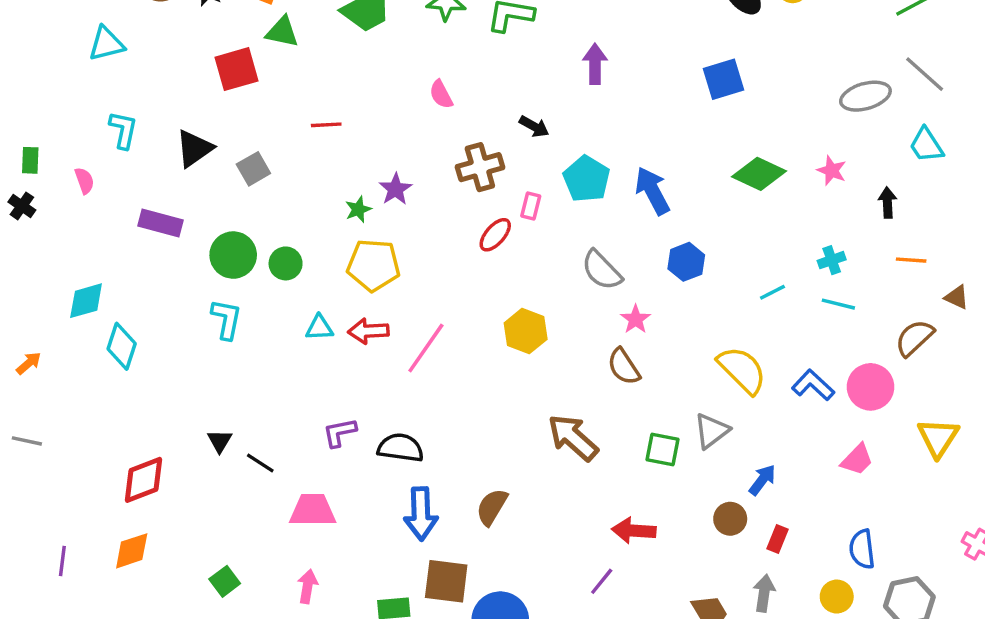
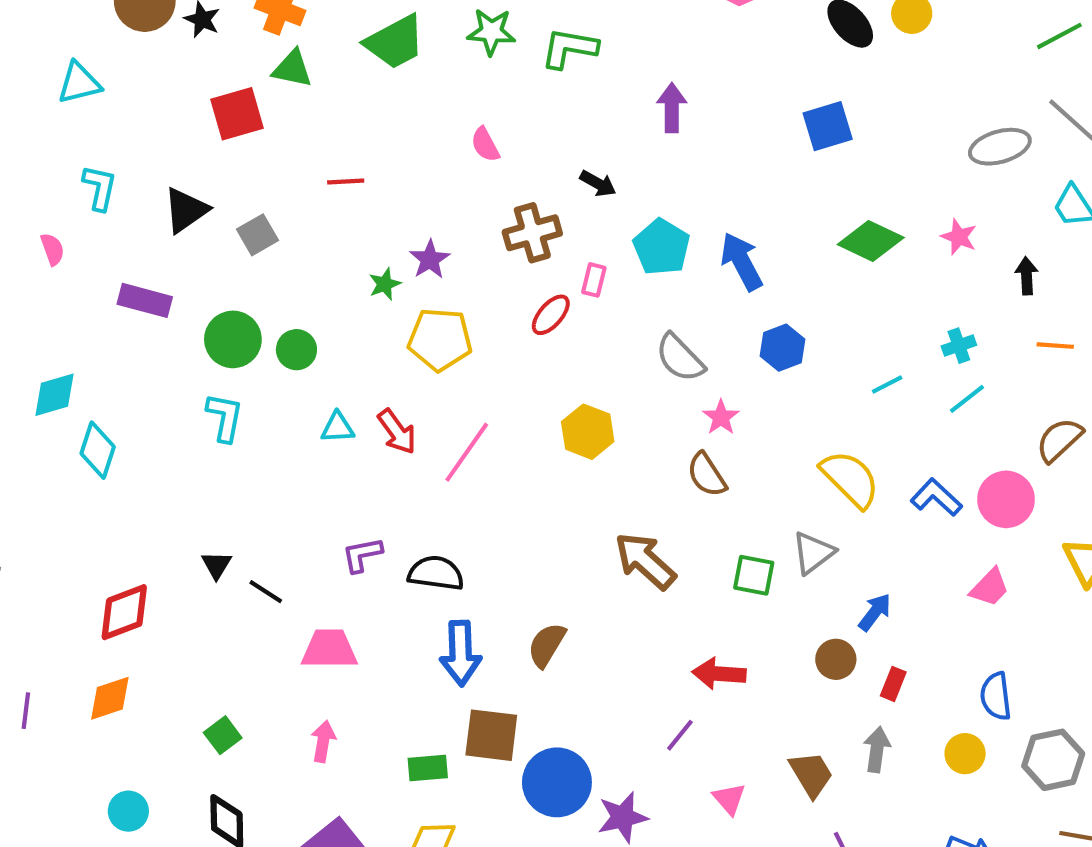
yellow pentagon: (373, 265) -> (440, 339), moved
cyan line: (838, 304) -> (967, 399), turned -52
red arrow: (368, 331) -> (397, 432), turned -123

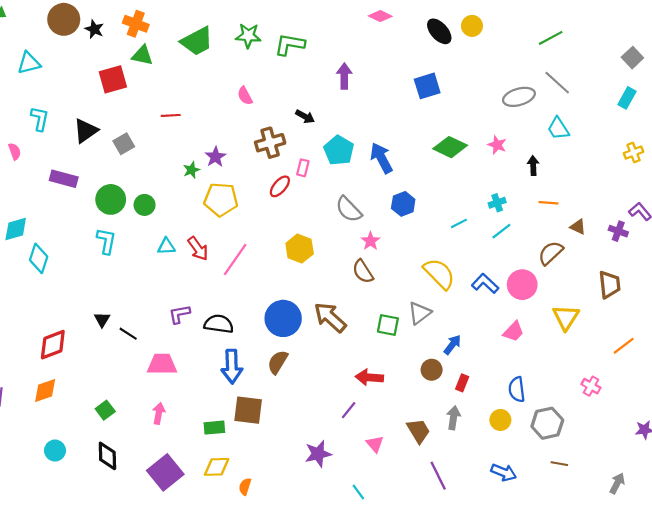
blue circle: (557, 782) -> (283, 318), moved

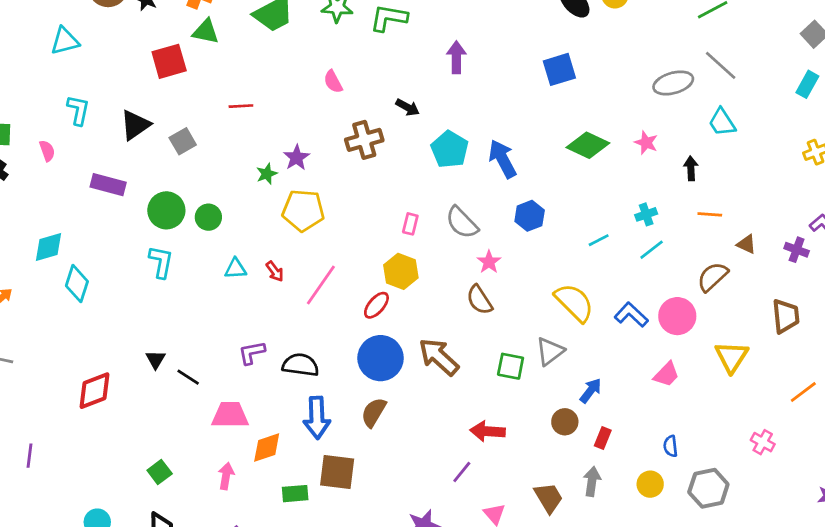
pink rectangle: (303, 168) -> (410, 224), moved
red ellipse: (280, 186) -> (376, 305), moved
red arrow: (198, 249) -> (275, 271), size x0.7
blue semicircle: (517, 389) -> (671, 446), size x0.7
orange diamond: (45, 390) -> (267, 448), moved

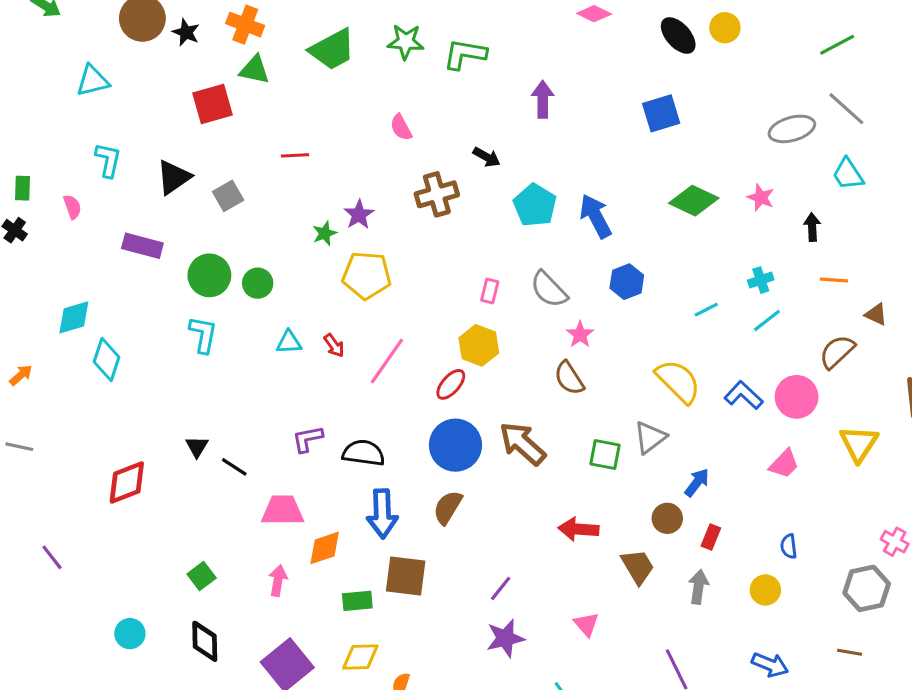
purple line: (30, 456) -> (52, 557), turned -45
purple line: (462, 472) -> (501, 588), moved
gray hexagon: (708, 488) -> (867, 588), moved
brown trapezoid: (549, 498) -> (638, 567), moved

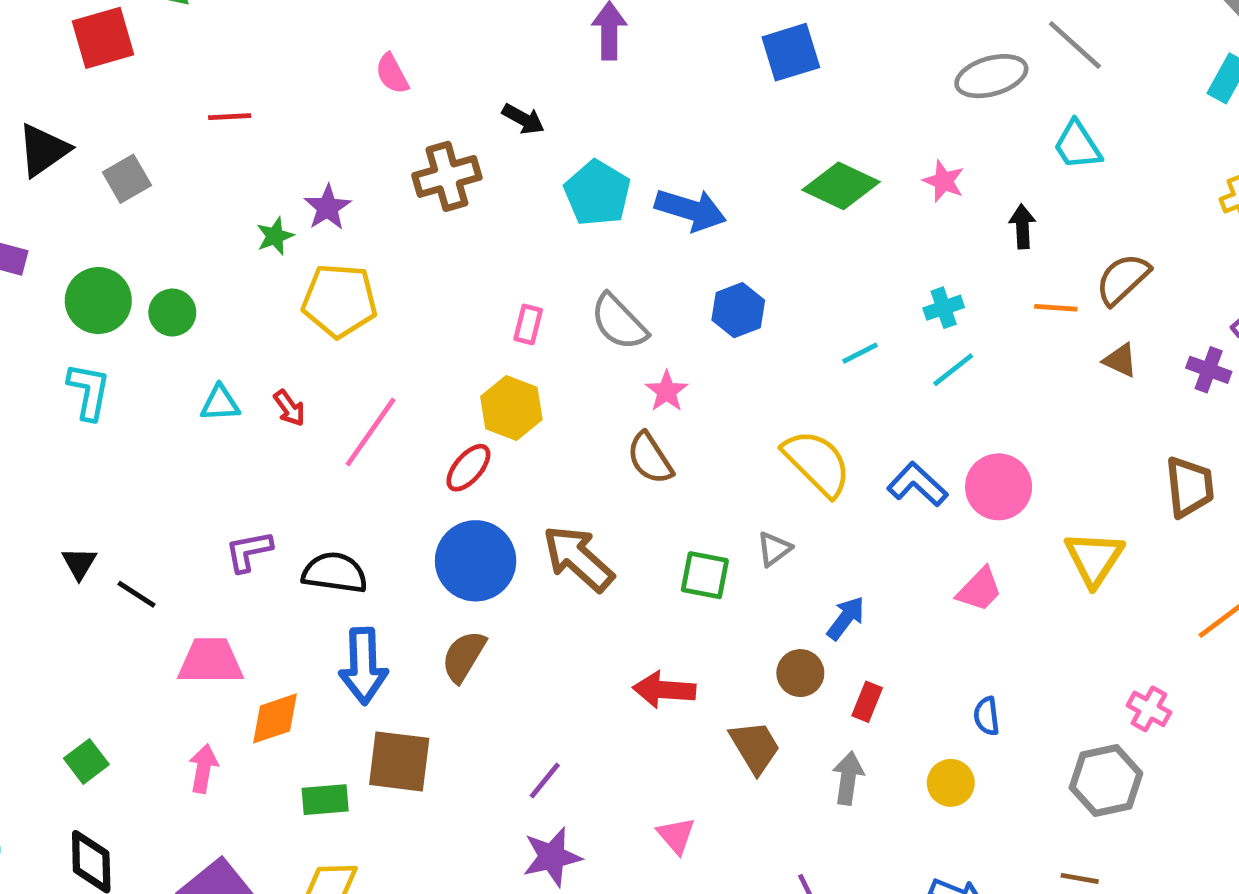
blue arrow: (596, 216) -> (690, 210), turned 135
brown semicircle: (837, 352) -> (1123, 279), moved
gray triangle: (650, 437) -> (774, 549), size x0.7

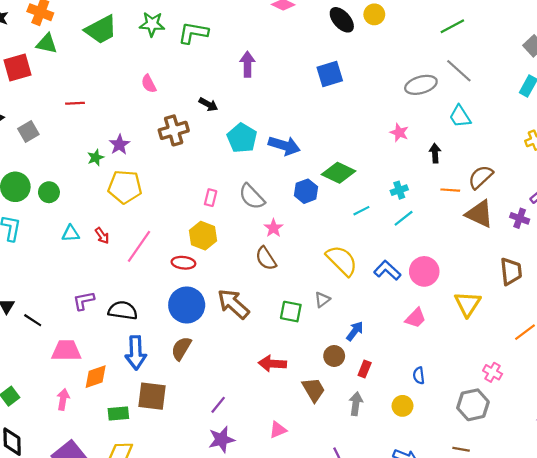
green diamond: (841, 186) -> (339, 173), moved
brown triangle: (1120, 360) -> (480, 214), size x1.8
red ellipse: (468, 468) -> (183, 263), turned 55
pink triangle: (676, 835) -> (278, 430), turned 48

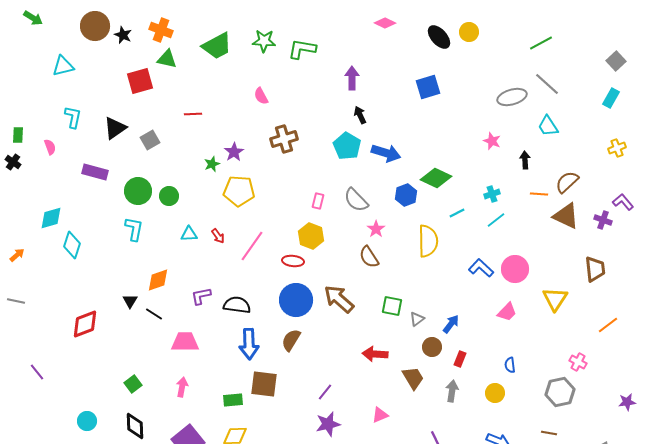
black arrow: (208, 104) -> (360, 115), moved, turned -144
yellow semicircle: (342, 261) -> (428, 241), moved, turned 44
gray triangle: (322, 300) -> (417, 319), moved
orange diamond: (96, 377) -> (158, 280), moved

